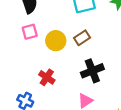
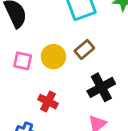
pink square: (30, 32) -> (23, 61), moved, turned 35

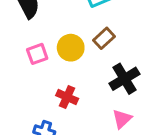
pink square: (23, 61) -> (37, 54), turned -30

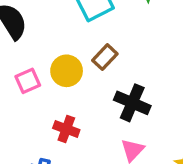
black cross: (124, 79) -> (132, 103), turned -32

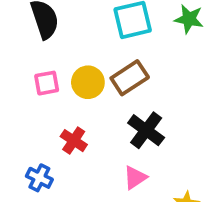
brown rectangle: (105, 57) -> (130, 78), size x1.4

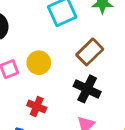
brown rectangle: (130, 78) -> (90, 52), moved

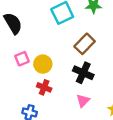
yellow circle: (39, 63) -> (43, 64), moved

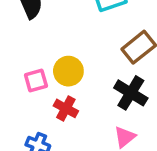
pink square: (22, 59) -> (36, 81), moved

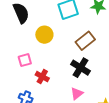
yellow circle: (68, 71) -> (44, 35), moved

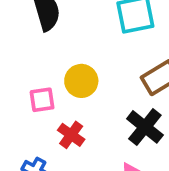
yellow circle: (44, 35) -> (81, 81), moved

